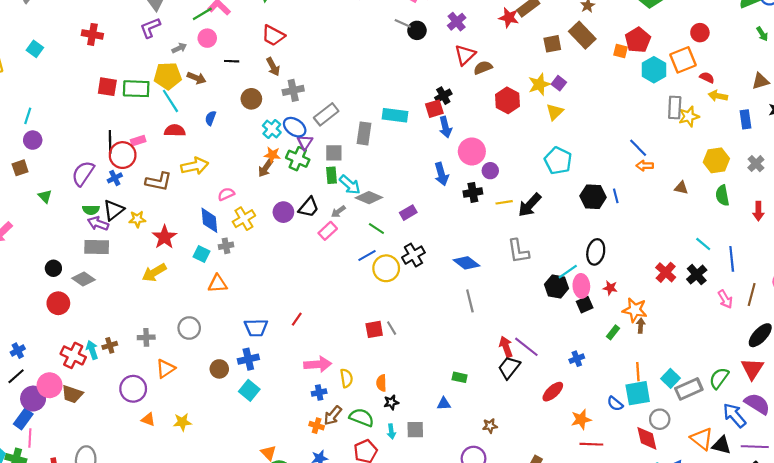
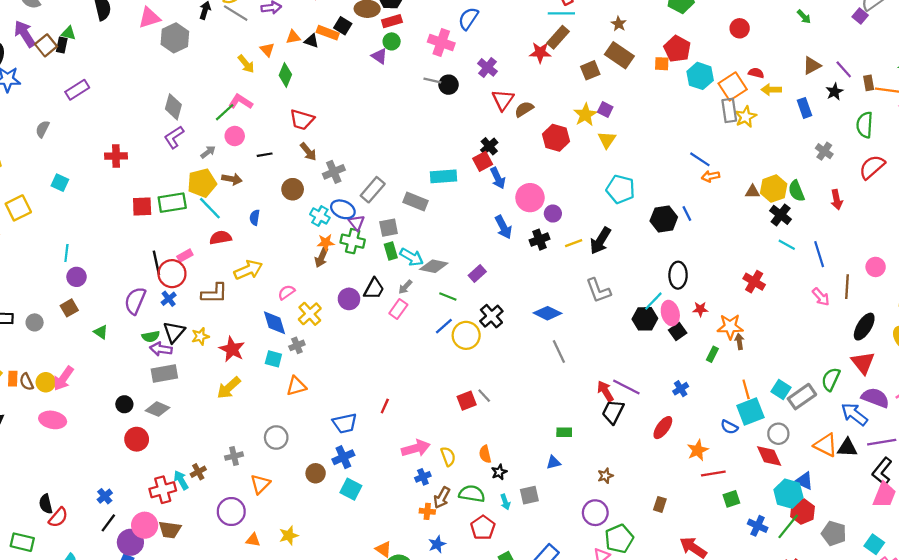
orange square: (683, 60) -> (733, 86), moved
gray rectangle: (364, 133) -> (415, 201), turned -65
yellow hexagon: (716, 160) -> (774, 189), moved
black cross: (697, 275) -> (781, 215), moved
red cross: (73, 355) -> (163, 490), turned -30

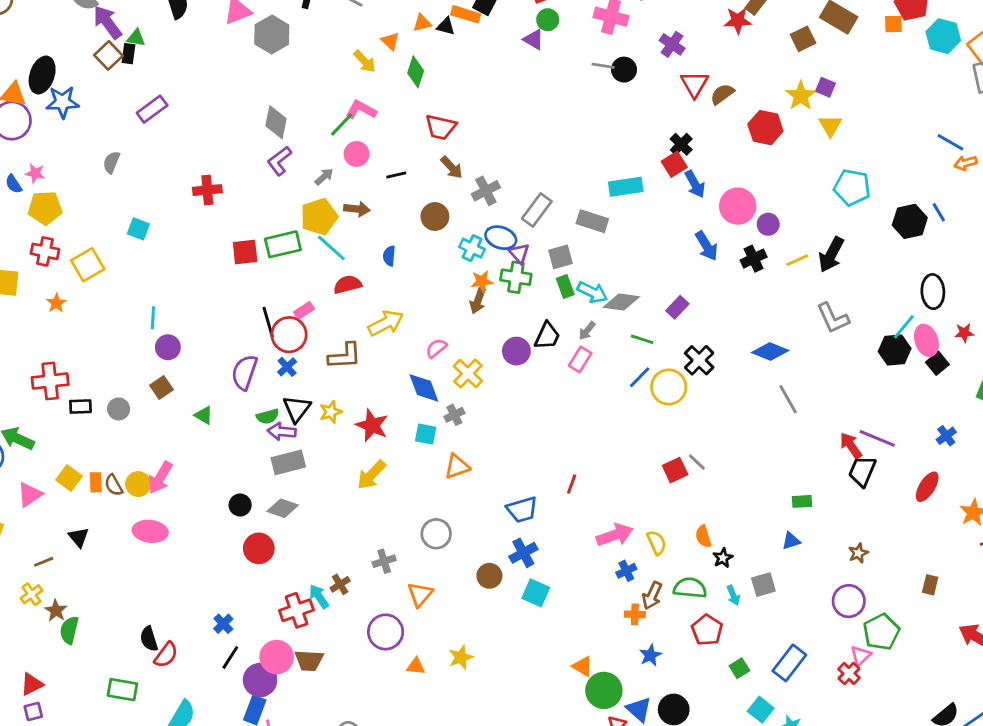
purple arrow: (25, 34) -> (107, 22), moved

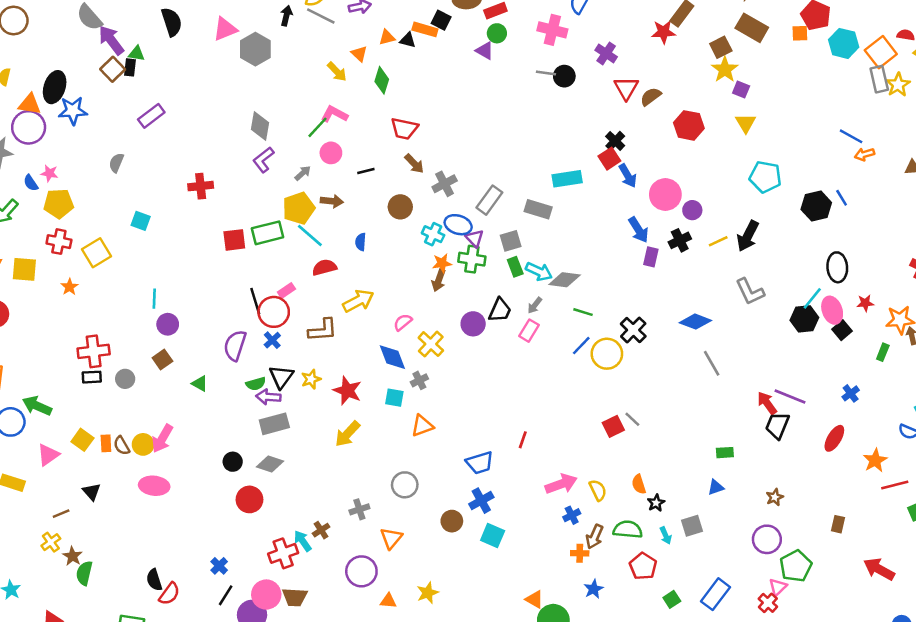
yellow star: (801, 96) -> (725, 69), moved
purple rectangle: (677, 307) -> (651, 257), moved, turned -30
red cross: (50, 381) -> (94, 351), moved

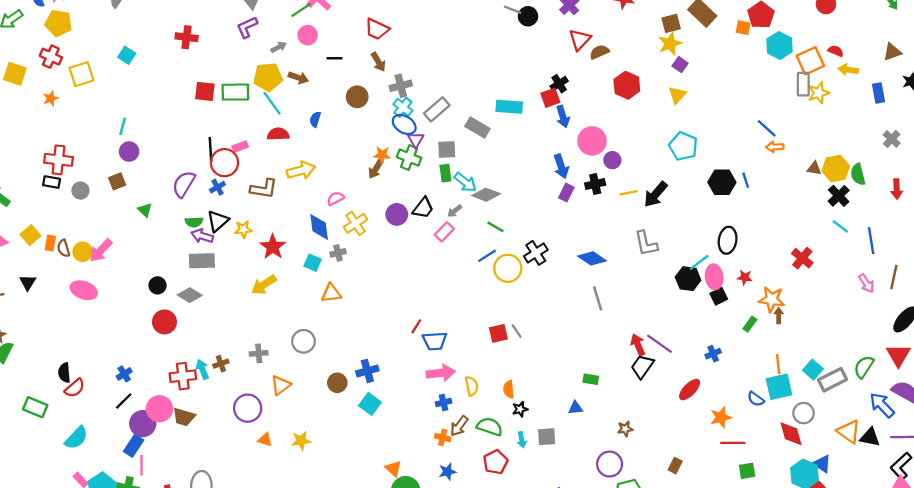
cyan cross: (433, 234) -> (403, 107), moved
blue trapezoid: (480, 463) -> (435, 341), moved

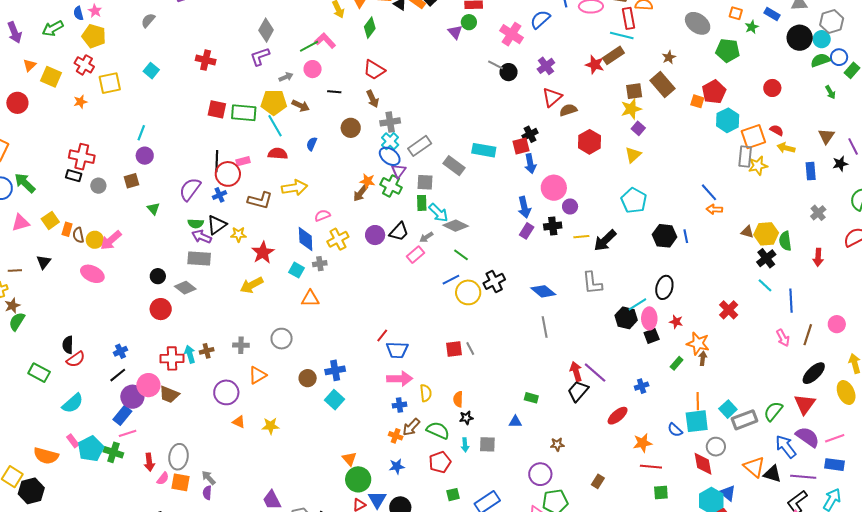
brown triangle: (892, 52) -> (826, 136), turned -42
pink line: (141, 465) -> (128, 433), turned 66

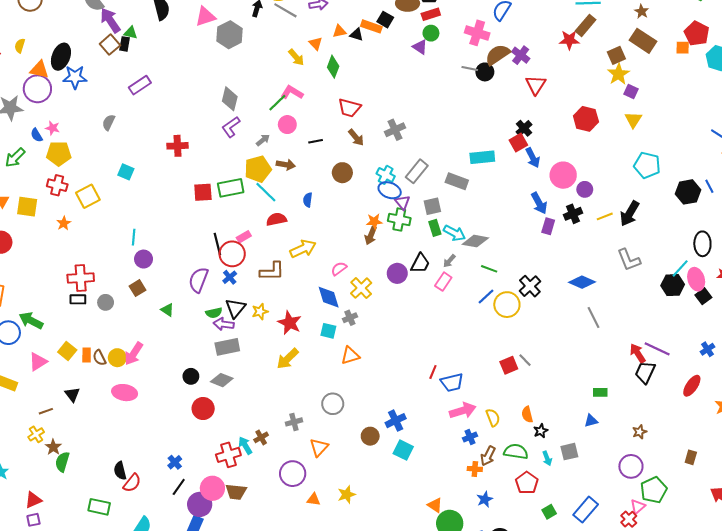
brown semicircle: (568, 110) -> (498, 55), moved, size x1.4
gray cross: (390, 122) -> (395, 130), moved

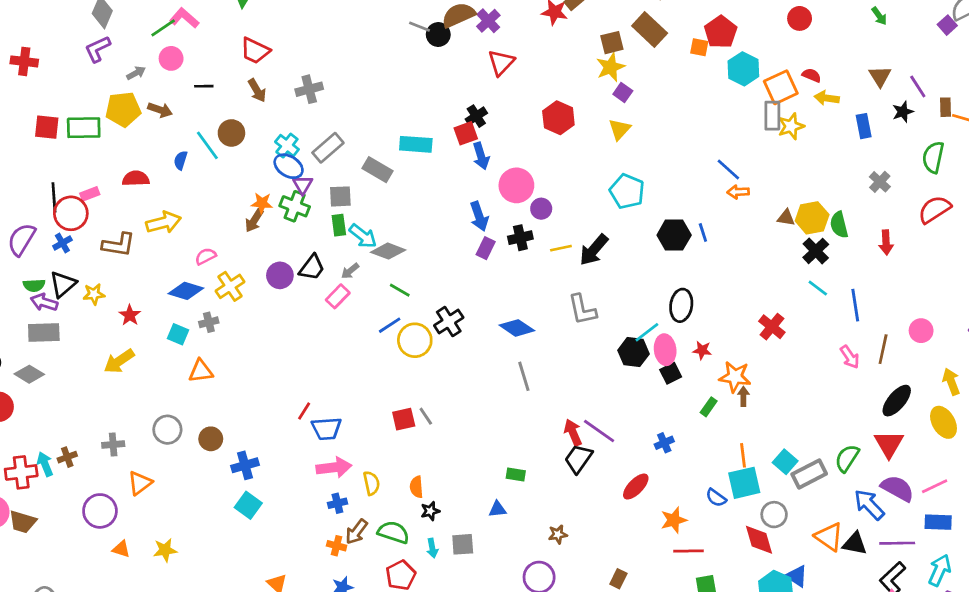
cyan line: (266, 192) -> (207, 145), moved
blue diamond: (329, 297) -> (186, 291), turned -65
red star: (290, 323) -> (130, 315), size x0.7
brown circle: (370, 436) -> (211, 439), moved

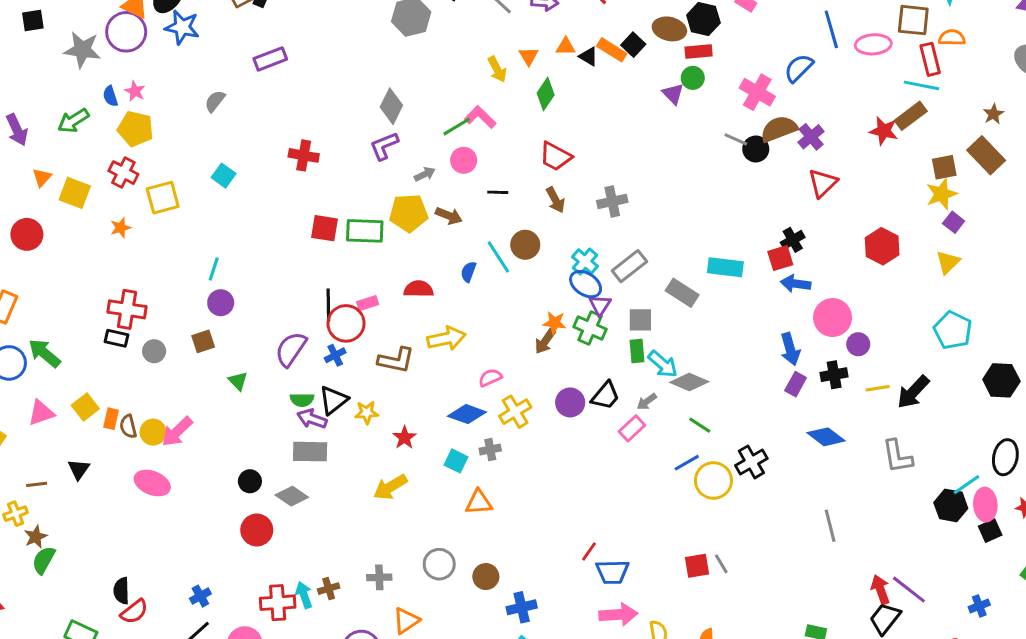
blue arrow: (481, 156) -> (796, 284), turned 112
blue diamond: (517, 328) -> (826, 437), moved

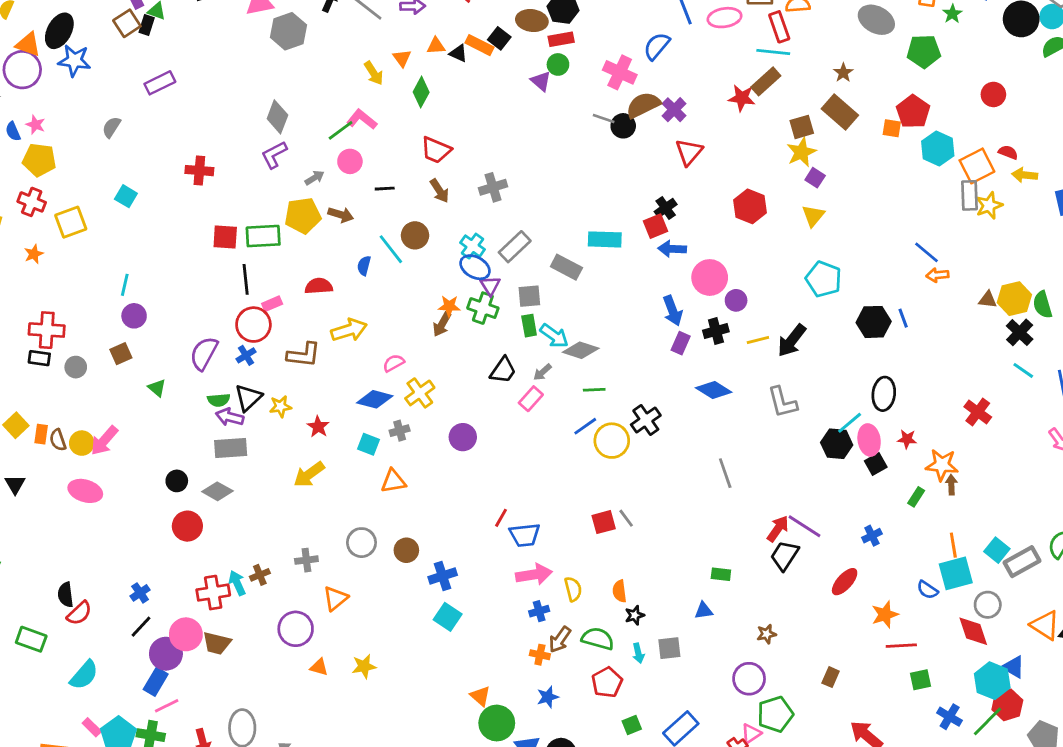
black line: (328, 305) -> (246, 279), moved
purple circle: (570, 402) -> (463, 437), moved
green line: (700, 425) -> (594, 390), turned -30
red arrow: (880, 590) -> (778, 529), turned 60

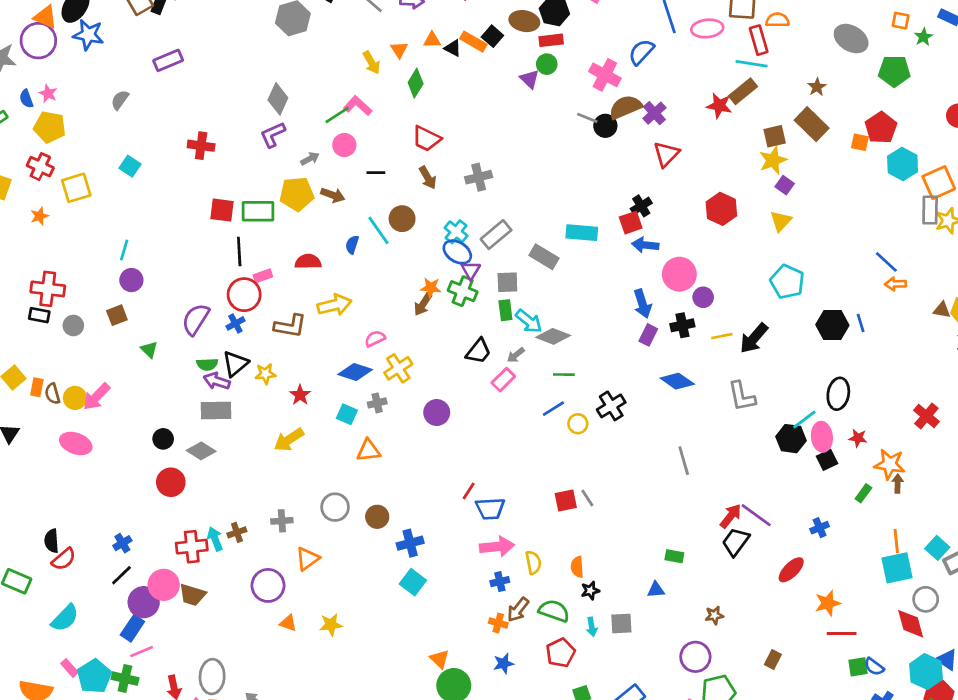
yellow circle: (612, 441) -> (578, 424), size x0.6
blue semicircle: (927, 590) -> (874, 667), moved

